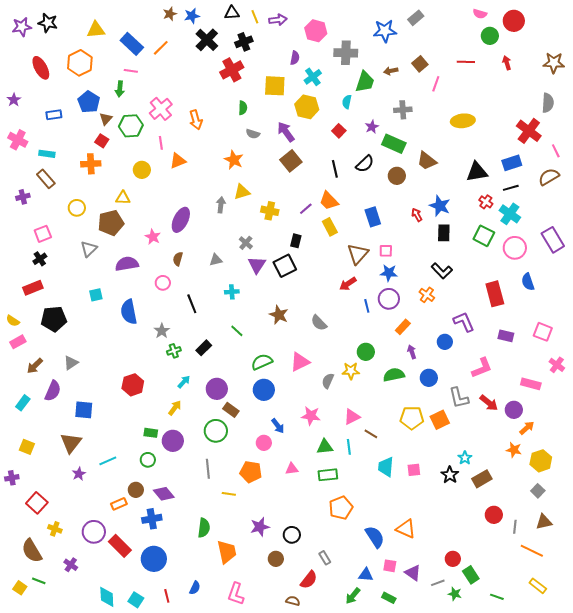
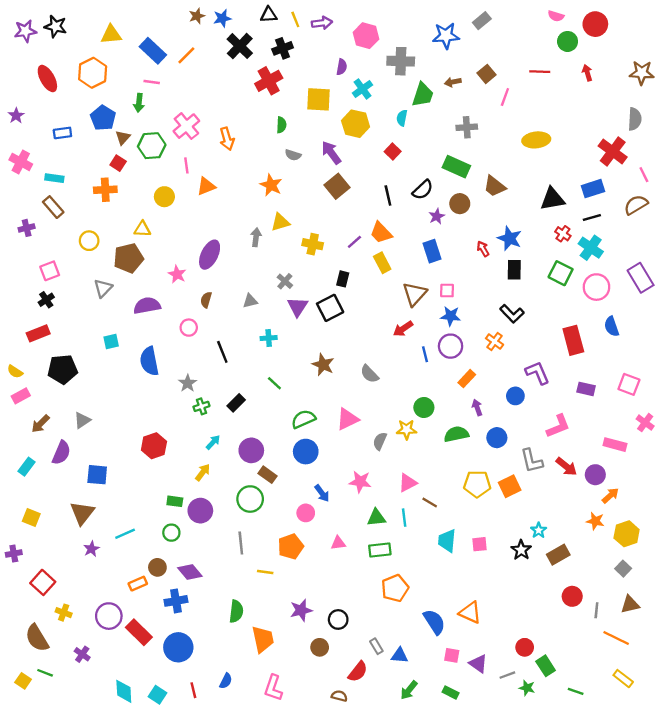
purple star: (372, 127) -> (437, 216), moved
orange pentagon: (251, 472) -> (291, 547), turned -30
blue triangle: (366, 575) -> (400, 655), moved

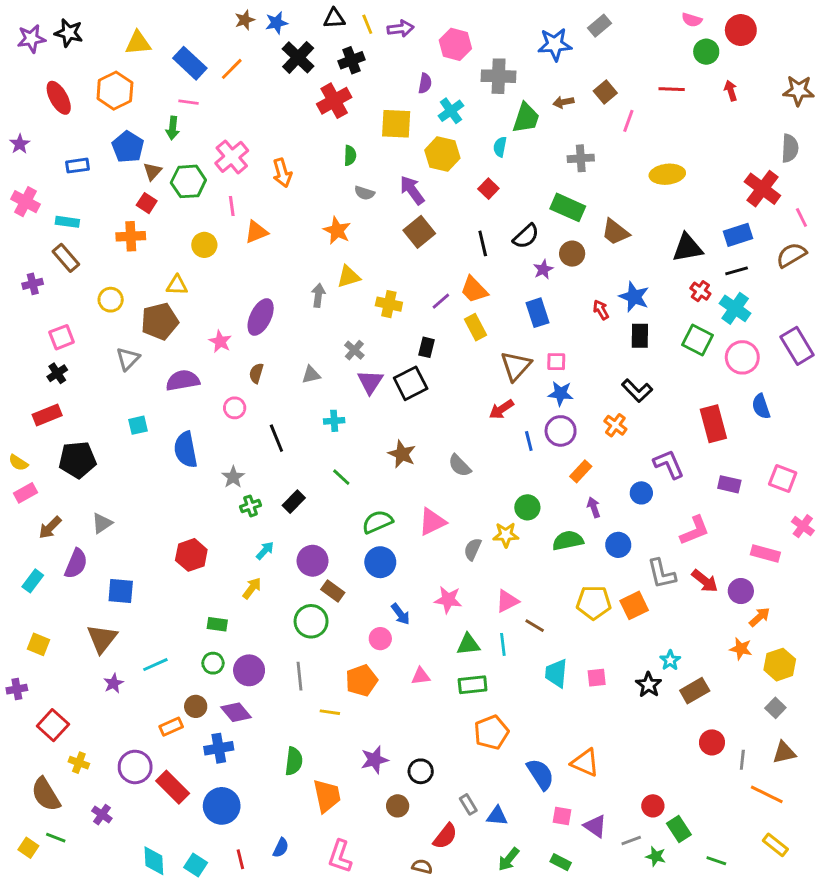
purple circle: (200, 511) -> (249, 670), moved

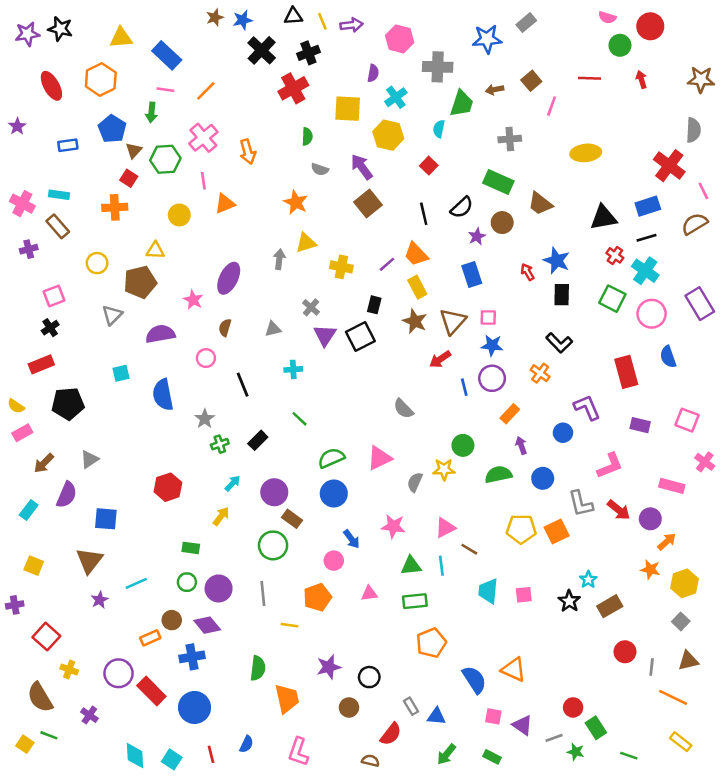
orange line: (232, 69) -> (206, 91), moved
pink cross: (26, 202) -> (22, 204), moved
brown star: (402, 454) -> (415, 321), moved

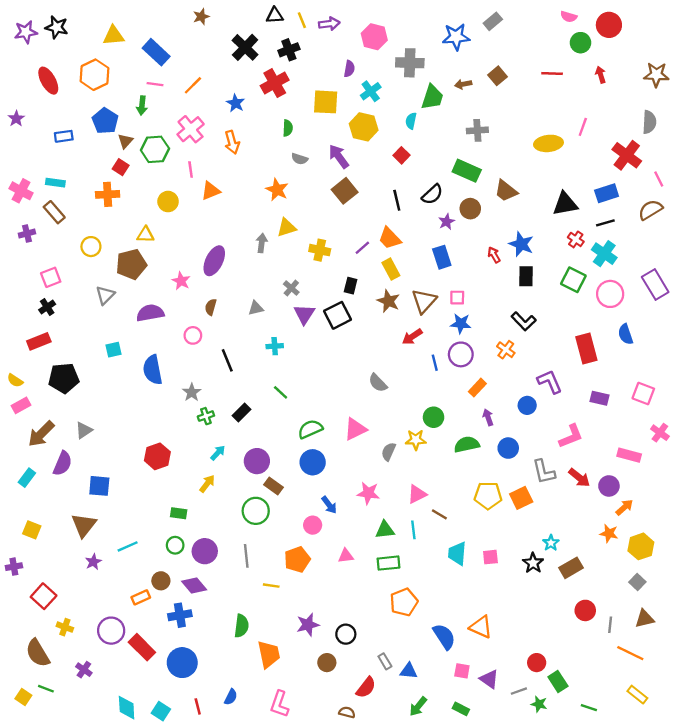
blue star: (243, 20) -> (236, 103), moved, turned -30
pink line: (552, 106) -> (583, 127), moved
brown arrow: (44, 463) -> (41, 434), size x1.4

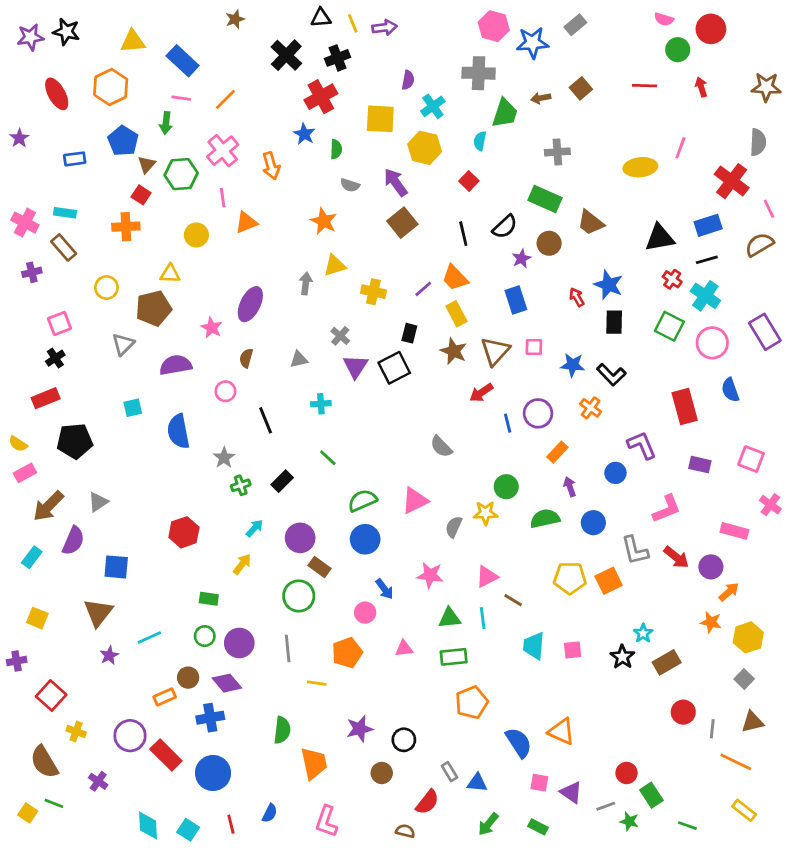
pink hexagon: (374, 37) -> (494, 26), moved
blue star: (236, 103) -> (304, 134), moved
blue star: (461, 324) -> (573, 365), moved

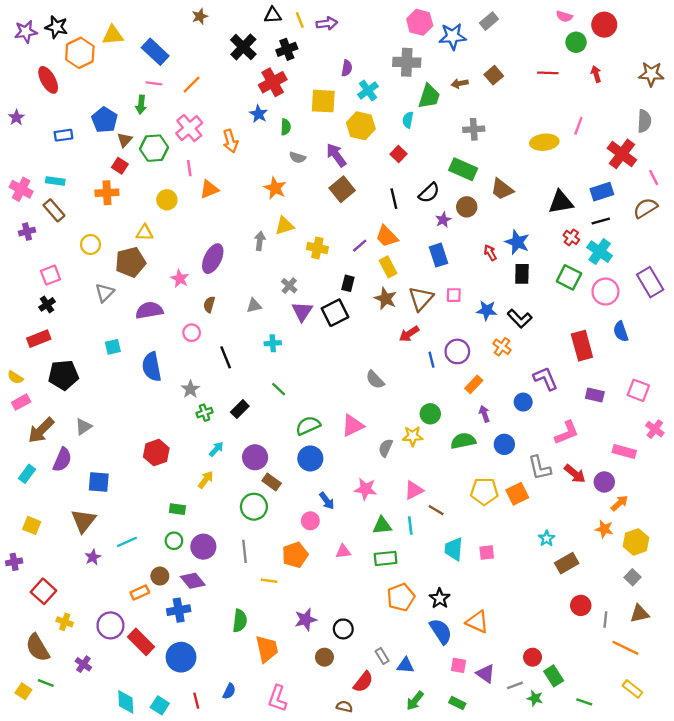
orange hexagon: (111, 87) -> (80, 53), moved
black star: (622, 657) -> (440, 598), moved

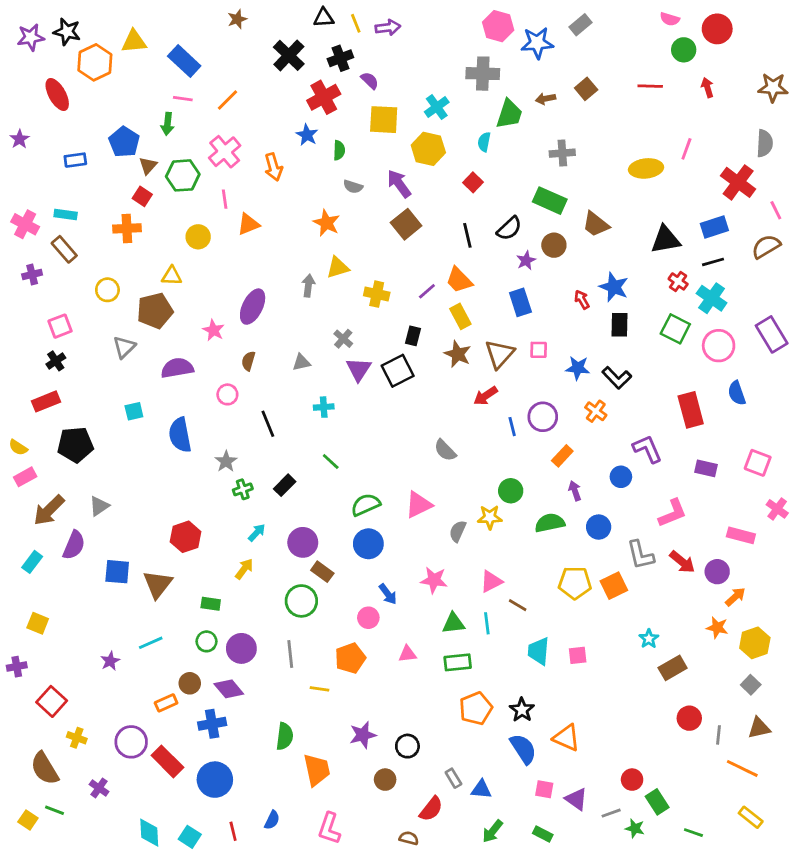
purple semicircle: (347, 68) -> (370, 81), moved, turned -56
brown triangle: (83, 521) -> (158, 584), moved

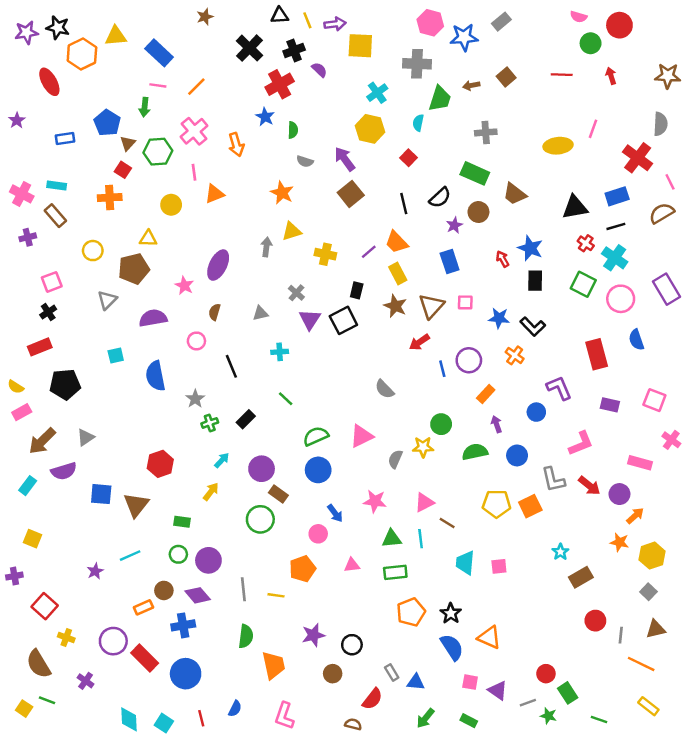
yellow square: (384, 120) -> (360, 46), moved
purple semicircle: (74, 545) -> (64, 471), turned 50
gray line: (290, 654) -> (243, 589), moved

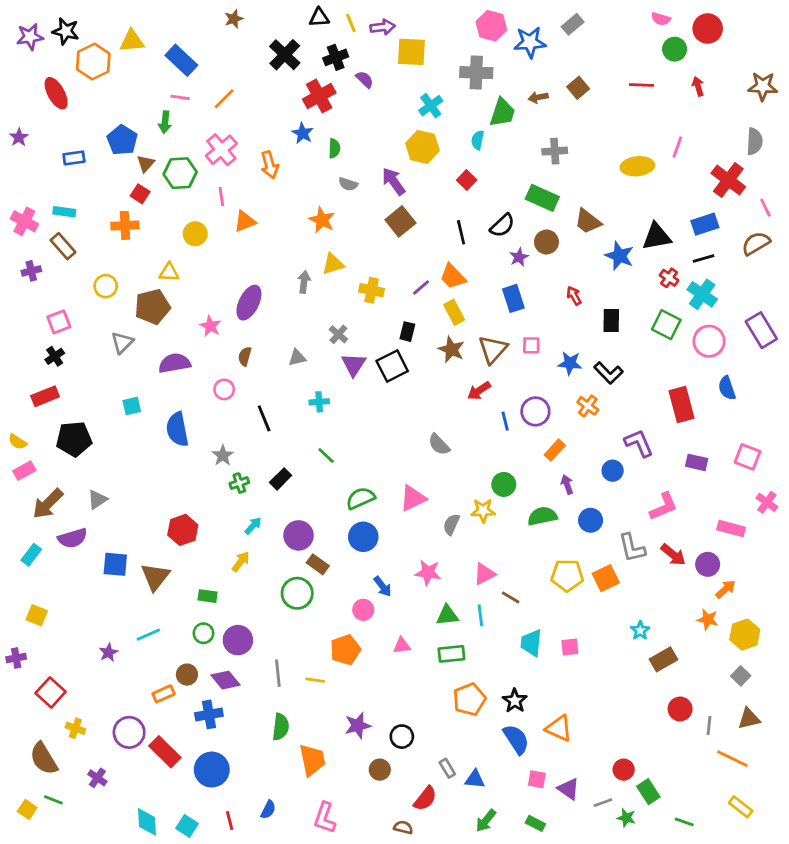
blue star: (530, 248) -> (619, 256), moved

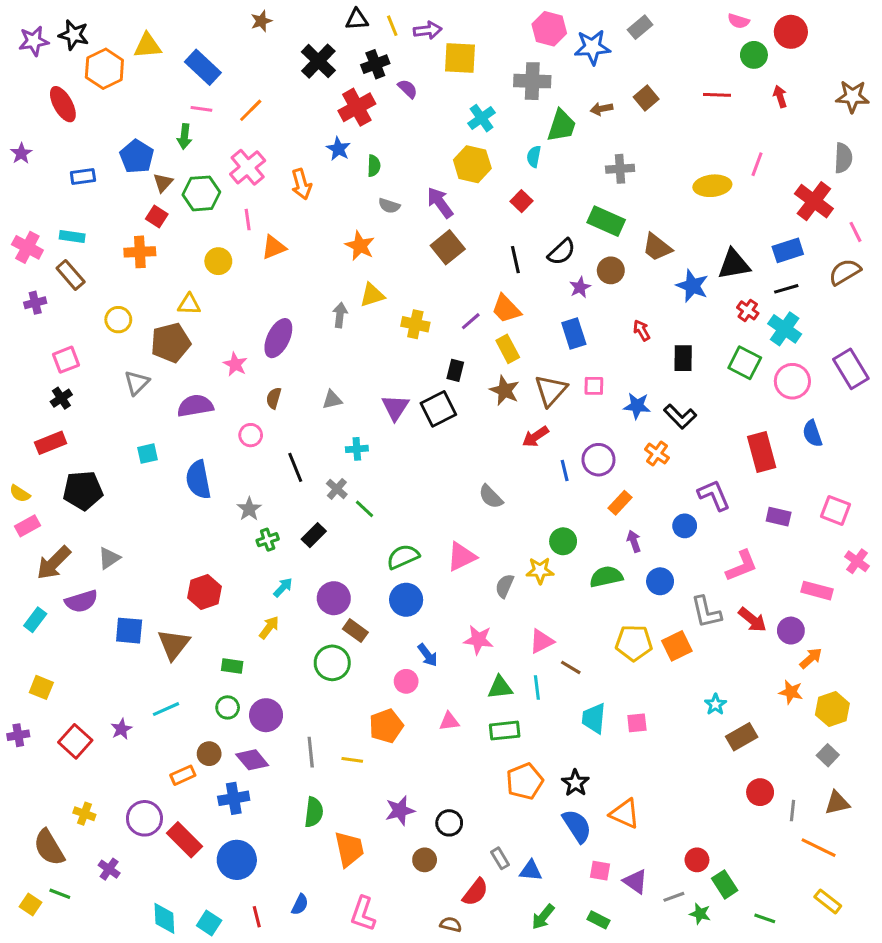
gray cross: (338, 334) -> (337, 489), moved
red square: (51, 692) -> (75, 741), moved

